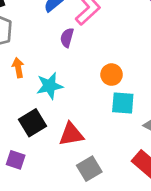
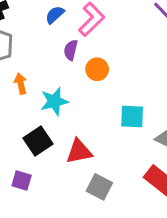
orange circle: (112, 75) -> (97, 69), moved
gray square: (89, 169) -> (99, 187), turned -30

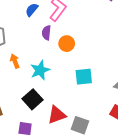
cyan square: (132, 116) -> (84, 77), moved
red triangle: (79, 151) -> (57, 115), moved

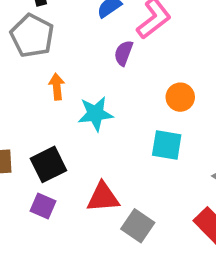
orange circle: (67, 44) -> (180, 97), moved
black square: (33, 99) -> (48, 164), moved

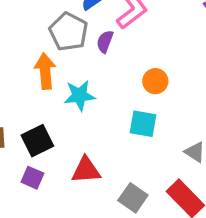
gray pentagon: (32, 36) -> (69, 32), moved
orange arrow: (57, 87) -> (45, 71), size x1.5
gray square: (138, 226) -> (133, 198), moved

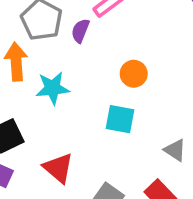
red triangle: (86, 170) -> (58, 168), turned 44

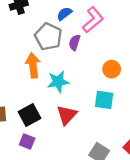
red triangle: (58, 168) -> (67, 115), moved, turned 35

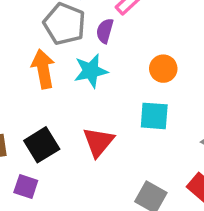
cyan star: (58, 82) -> (91, 71), moved
purple square: (27, 142) -> (26, 187), moved

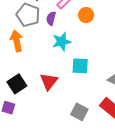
orange circle: (163, 69) -> (86, 15), moved
cyan star: (91, 71) -> (62, 42), moved

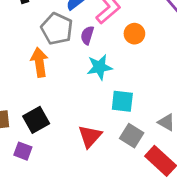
red triangle: (49, 81) -> (90, 136), moved
gray square: (79, 112) -> (132, 136), moved

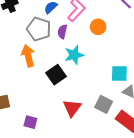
cyan square: (122, 101) -> (119, 73), moved
black square: (36, 120) -> (56, 75), moved
purple square: (23, 151) -> (30, 122), moved

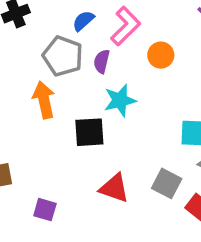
black square: (56, 75) -> (89, 132), turned 30
red triangle: (72, 108) -> (114, 188), turned -48

